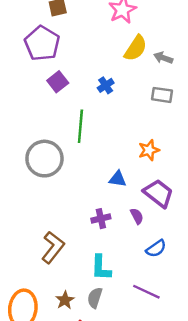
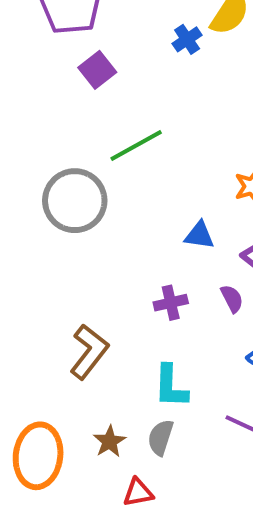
blue cross: (106, 85) -> (187, 39), moved
green line: (80, 126) -> (136, 146), turned 56

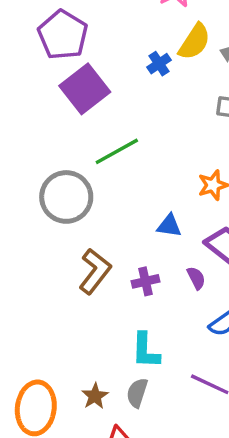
purple square: (97, 70) -> (85, 89), size x1.6
brown L-shape: (89, 352) -> (95, 271), moved

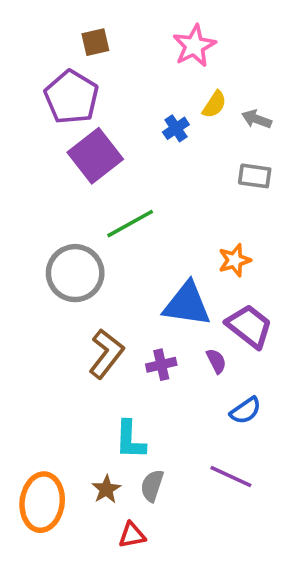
yellow semicircle: (194, 42) -> (214, 104), size x0.7
blue triangle: (169, 226) -> (187, 304), size x1.8
cyan L-shape: (146, 351) -> (130, 440), moved

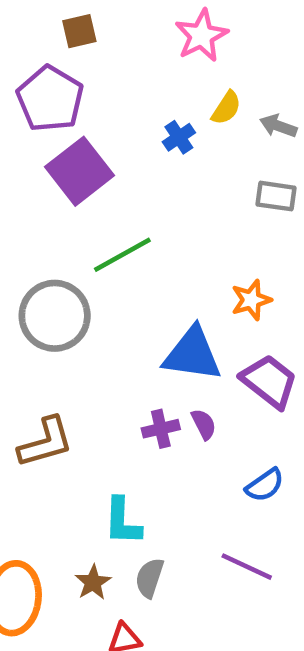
brown L-shape: (106, 354) -> (46, 442), moved, turned 36
purple semicircle: (216, 361) -> (204, 424), moved

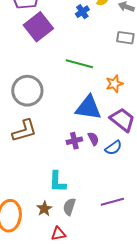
green line: (122, 255) -> (79, 64), moved, turned 44
brown L-shape: (46, 442) -> (24, 131), moved
blue semicircle: (265, 485) -> (113, 148), moved
purple line: (247, 567) -> (112, 202), turned -40

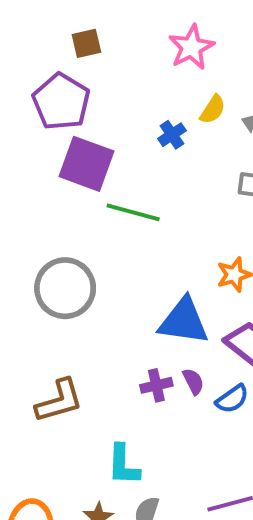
purple square: (38, 27) -> (86, 164), turned -32
green line: (79, 64) -> (133, 212), moved
brown L-shape: (24, 131) -> (59, 401), moved

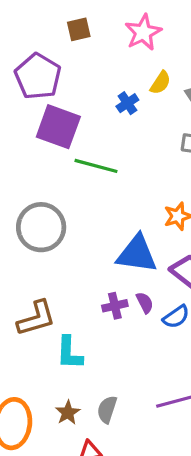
brown square: (86, 43) -> (79, 29), moved
cyan L-shape: (123, 465) -> (69, 353), moved

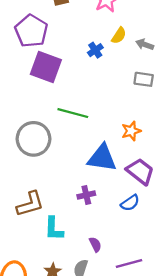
green line: (96, 166) -> (73, 113), moved
purple semicircle: (145, 303) -> (95, 244), moved

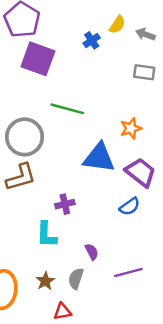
purple cross: (86, 195) -> (65, 204), moved
brown L-shape: (30, 204) -> (21, 177), moved

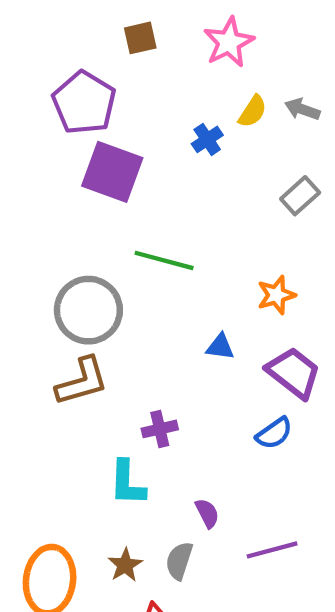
gray arrow: (145, 34) -> (302, 109), moved
gray rectangle: (144, 72) -> (300, 196), turned -50
blue triangle: (99, 158) -> (220, 347), size x0.5

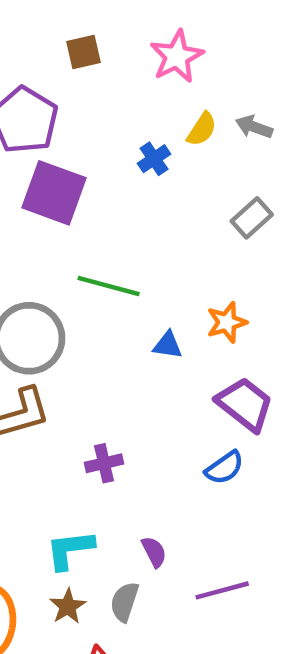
blue triangle: (220, 347) -> (168, 345), moved
cyan L-shape: (127, 483) -> (70, 550), moved, turned 81

